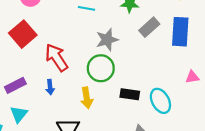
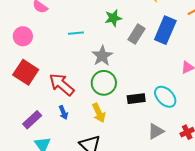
blue rectangle: (180, 32) -> (165, 30), turned 36

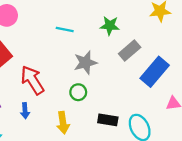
blue rectangle: (165, 30) -> (155, 72), moved
green circle: (104, 83) -> (78, 92), size x0.6

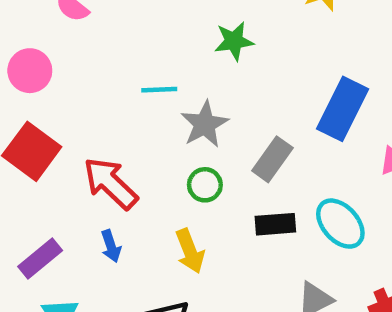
cyan line: (65, 30) -> (159, 90), moved
gray rectangle: (130, 51) -> (272, 159), moved

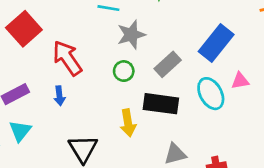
black rectangle: (275, 224) -> (161, 104), size x1.4
cyan ellipse: (340, 224) -> (211, 94), moved
yellow arrow: (190, 251) -> (128, 123), moved

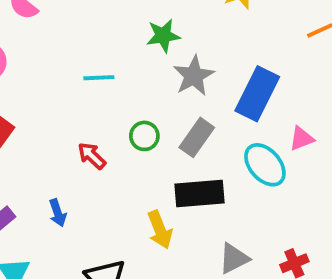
gray star: (131, 35) -> (194, 76), moved
red arrow: (67, 58) -> (92, 156), moved, size x0.6
green circle: (124, 71) -> (144, 136), moved

